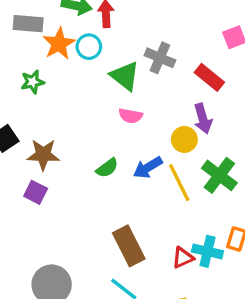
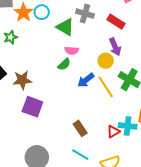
green semicircle: (107, 168) -> (64, 64), moved
purple square: (36, 192) -> (32, 107), moved, size x1.5
brown rectangle: (129, 246) -> (80, 128), size x0.7

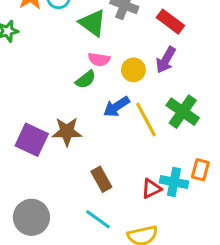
purple arrow: (115, 47) -> (166, 60), turned 48
yellow circle: (106, 61) -> (133, 70), moved
brown star: (22, 80) -> (67, 132), moved

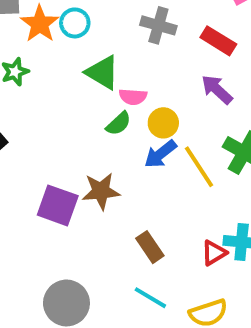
green triangle: (93, 23) -> (103, 72), moved
purple arrow: (166, 60) -> (217, 89), turned 108
yellow circle: (133, 70) -> (163, 123), moved

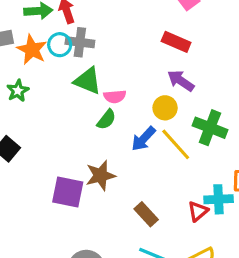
gray cross: (158, 25) -> (80, 42), moved
yellow circle: (163, 123) -> (165, 108), moved

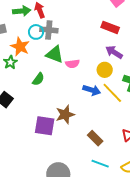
orange star: (32, 50) -> (20, 47), moved
green semicircle: (106, 120) -> (38, 79), moved
blue arrow: (143, 139) -> (92, 90), turned -114

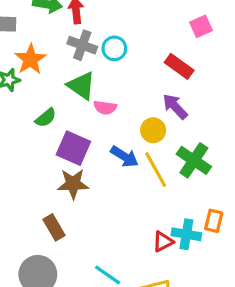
cyan circle: (36, 32) -> (114, 48), moved
purple square: (45, 126) -> (73, 148), moved
brown rectangle: (95, 138) -> (54, 227), moved

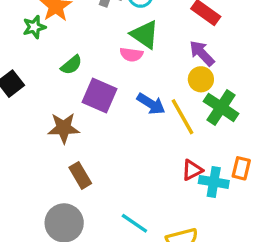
green triangle: (81, 86) -> (145, 35), moved
yellow circle: (153, 130) -> (201, 79), moved
brown star: (73, 184) -> (64, 128), moved
red triangle: (163, 242) -> (192, 170), moved

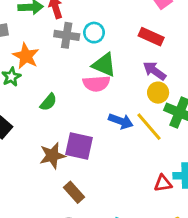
pink semicircle: (131, 54) -> (96, 84), size x1.4
purple square: (100, 96) -> (79, 146), moved
red triangle: (192, 170) -> (163, 183), moved, turned 30

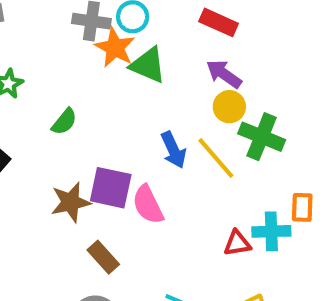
orange star: (26, 56) -> (115, 48), moved
pink semicircle: (96, 84) -> (148, 205), moved, turned 68
blue arrow: (121, 121) -> (173, 150), turned 45

